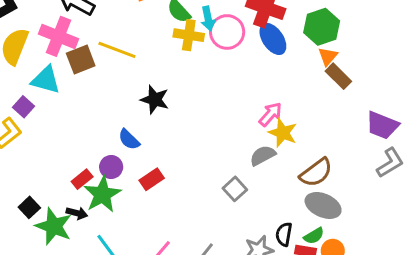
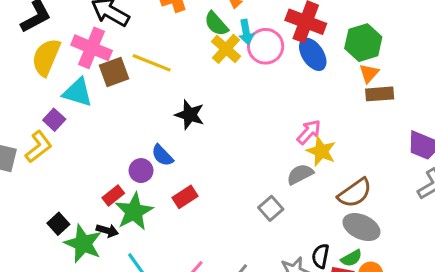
yellow cross: (189, 35) -> (226, 49), turned 32
brown rectangle: (338, 76) -> (380, 94), turned -50
purple circle: (111, 167) -> (141, 171), moved

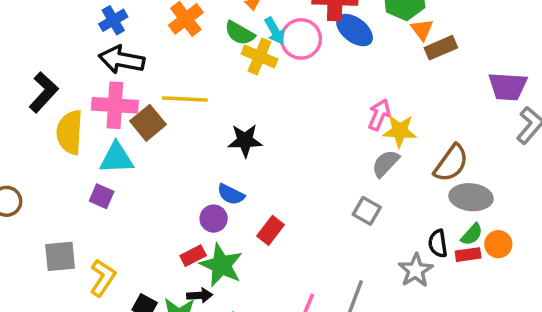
yellow L-shape: (39, 147) -> (103, 278), moved
red rectangle: (113, 196) -> (193, 256), turned 30

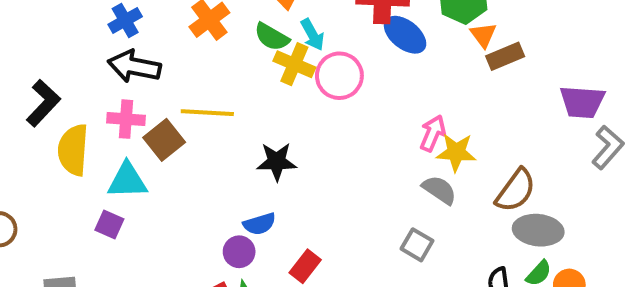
pink circle: (301, 39) -> (339, 76), moved
pink cross: (115, 105) -> (126, 119), size x0.7
gray semicircle: (386, 163) -> (439, 190), turned 80
blue semicircle: (231, 194) -> (259, 224), turned -44

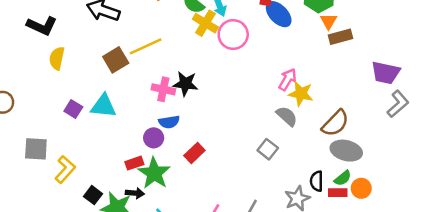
black L-shape: (43, 103) -> (42, 26), turned 64
yellow line: (207, 113) -> (146, 46), turned -36
pink cross: (126, 119) -> (163, 89), moved
yellow semicircle: (73, 150) -> (57, 58), size x0.7
cyan triangle: (127, 181) -> (103, 106), moved

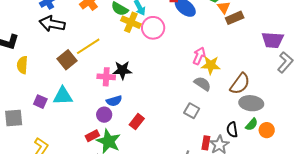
gray square: (36, 149) -> (14, 118), moved
red rectangle: (338, 193) -> (206, 143), moved, turned -72

